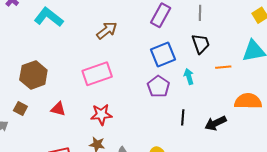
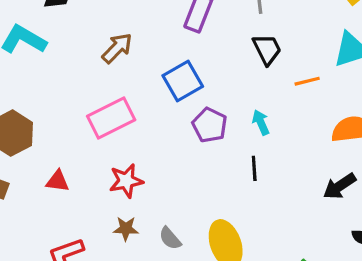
blue square: (163, 55) -> (183, 81), moved
cyan arrow: (189, 76) -> (261, 122), moved
black arrow: (216, 123) -> (340, 186), moved

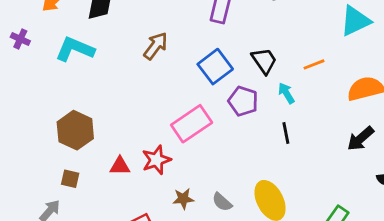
black trapezoid: (267, 49) -> (264, 61), moved
orange line: (307, 81) -> (314, 64), moved
pink rectangle: (111, 118) -> (192, 124), moved
red star: (126, 181) -> (156, 160), moved

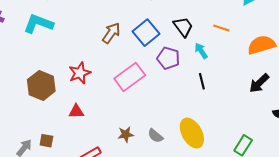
brown arrow: (156, 46) -> (111, 33), moved
orange line: (314, 64) -> (221, 28), turned 42
red star: (156, 160) -> (80, 73), moved
brown square: (70, 179) -> (46, 141), moved

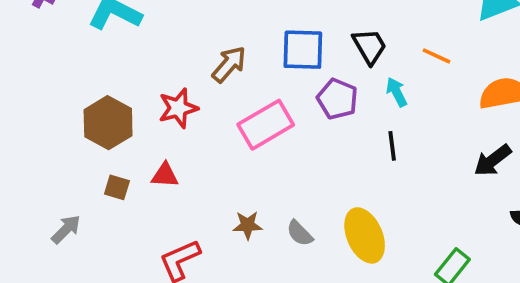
brown arrow: (111, 33) -> (229, 64), moved
blue square: (146, 33) -> (303, 50), turned 35
brown square: (46, 141) -> (117, 187), moved

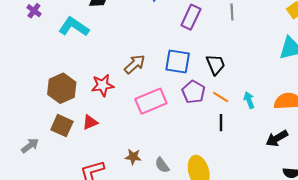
orange line: (437, 56) -> (221, 97), moved
cyan arrow: (397, 92) -> (249, 100), moved
red triangle: (165, 175) -> (90, 122), turned -35
brown square: (117, 187) -> (62, 126), size x1.5

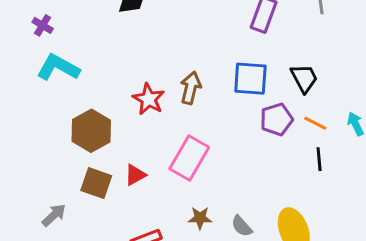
cyan L-shape: (74, 27) -> (58, 67), moved
brown arrow: (135, 64) -> (191, 88), turned -30
red star: (103, 85) -> (149, 99), moved, turned -30
purple pentagon: (193, 92) -> (277, 119), turned 30
pink rectangle: (151, 101) -> (189, 158), moved, turned -32

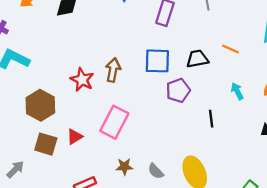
black trapezoid: (304, 78) -> (197, 59), turned -70
orange line: (315, 123) -> (230, 49), moved

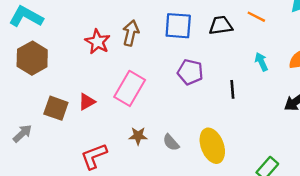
purple pentagon: (178, 90) -> (190, 72), moved, turned 30
brown hexagon: (40, 105) -> (32, 58), moved

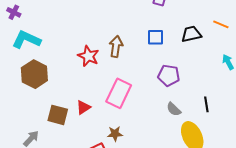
blue square: (178, 26) -> (155, 37), size x0.7
black line: (232, 89) -> (206, 104), moved
brown star: (138, 136) -> (115, 134), moved
gray semicircle: (171, 142) -> (174, 109), moved

